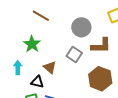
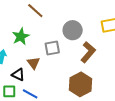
brown L-shape: (101, 46) -> (88, 52), turned -60
gray square: (74, 55) -> (52, 48), moved, turned 35

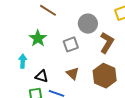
brown triangle: (33, 63) -> (73, 73), moved

